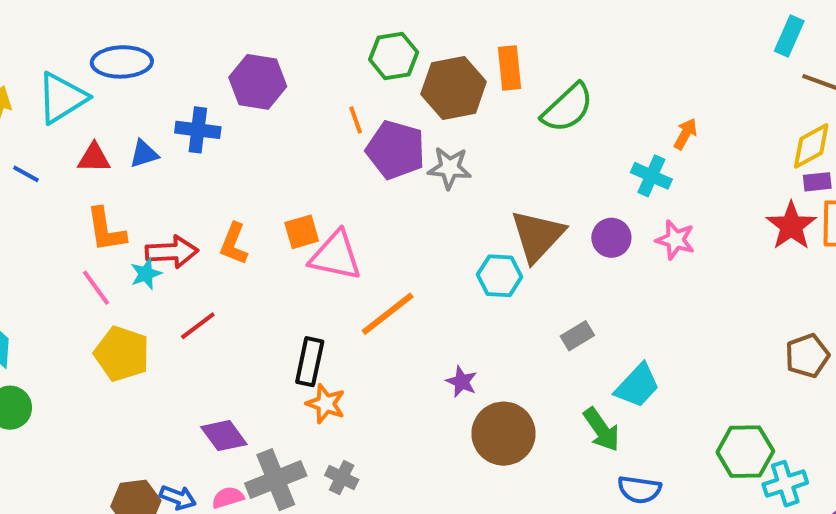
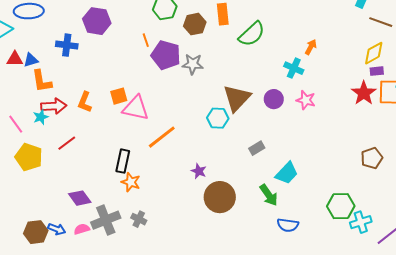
brown hexagon: (454, 88) -> (195, 24), size x0.7
blue triangle: (144, 154) -> (31, 60), moved
orange L-shape: (106, 230) -> (42, 81), moved

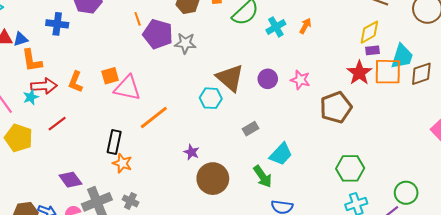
cyan cross: (294, 68) -> (276, 27), moved, turned 36
brown triangle: (237, 98) -> (230, 78), turned -32
brown pentagon: (372, 158) -> (336, 107), moved, size x1.4
green hexagon: (341, 206) -> (350, 168), moved

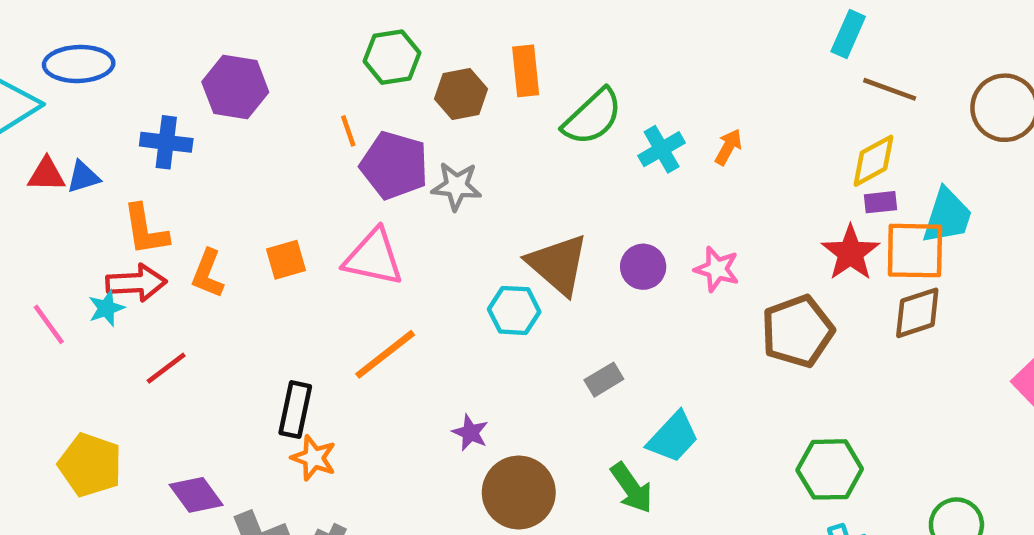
orange L-shape: (32, 61) -> (145, 230), moved
brown diamond: (421, 74) -> (917, 313), moved
pink triangle: (127, 88) -> (374, 258), moved
yellow pentagon: (19, 138) -> (90, 465), moved

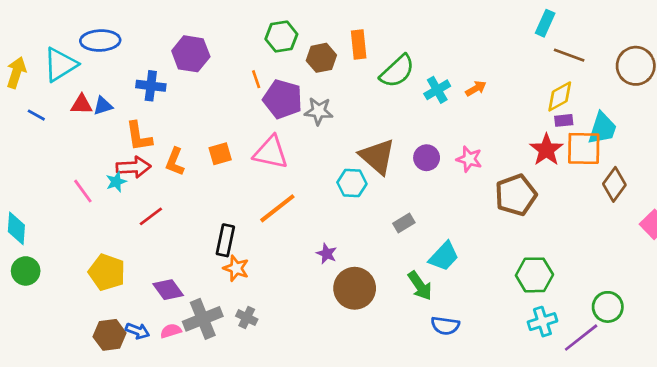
orange arrow: (728, 147) -> (476, 88), turned 30
brown diamond: (917, 313) -> (614, 184), moved, turned -36

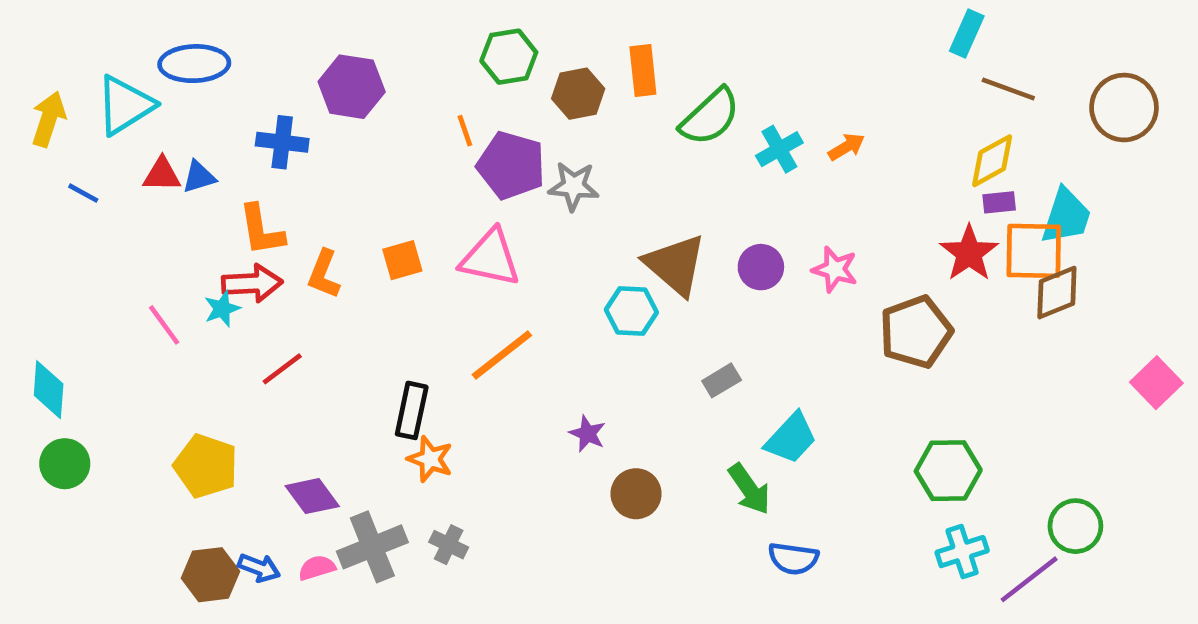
brown diamond: (614, 184) -> (1057, 293), moved, turned 32
brown circle: (355, 288) -> (636, 494), size x0.7

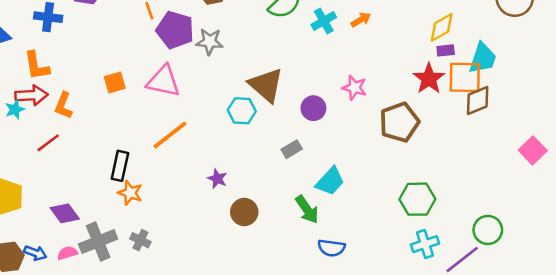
purple circle: (761, 267) -> (313, 108), moved
orange L-shape: (324, 274) -> (63, 106), moved

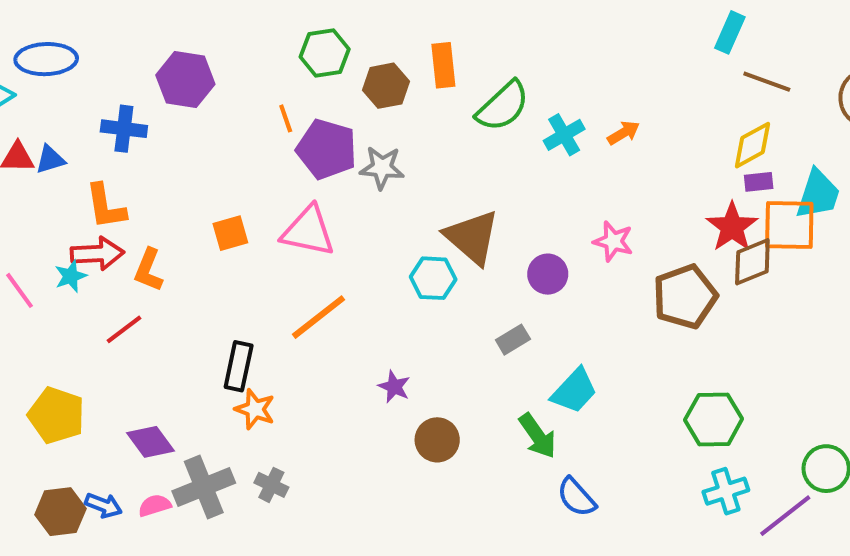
brown diamond: (478, 100) -> (752, 262), moved
blue semicircle: (331, 248) -> (576, 497), turned 40

